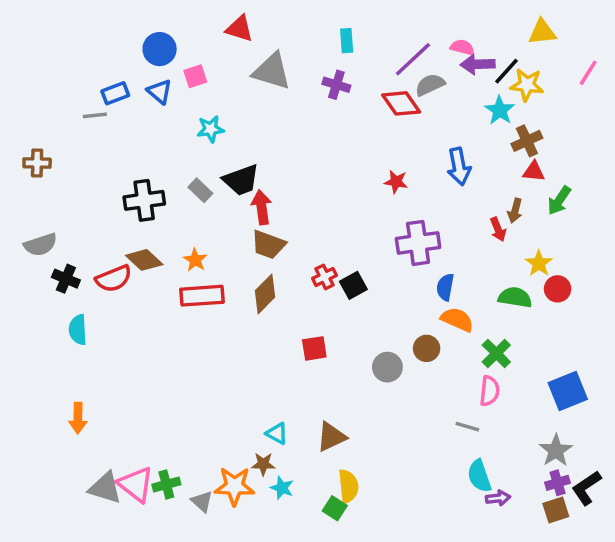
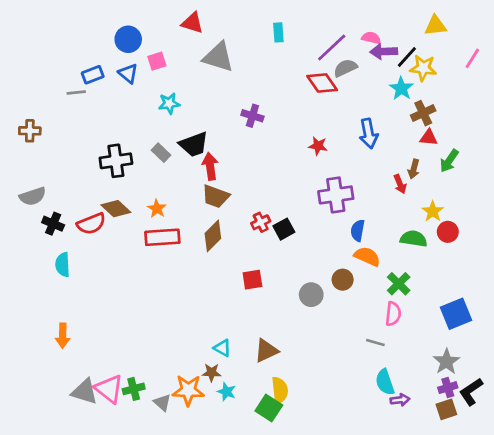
purple cross: (336, 85) -> (252, 116), moved
green square: (335, 508) -> (269, 408), size x1.4

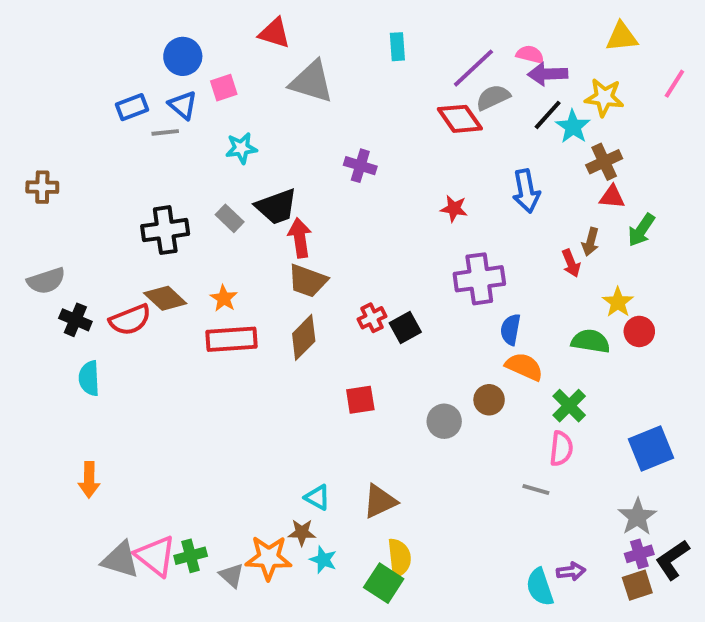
black line: (407, 57) -> (548, 115), moved
gray line: (76, 93) -> (165, 132), moved
cyan semicircle: (385, 382) -> (540, 587), moved

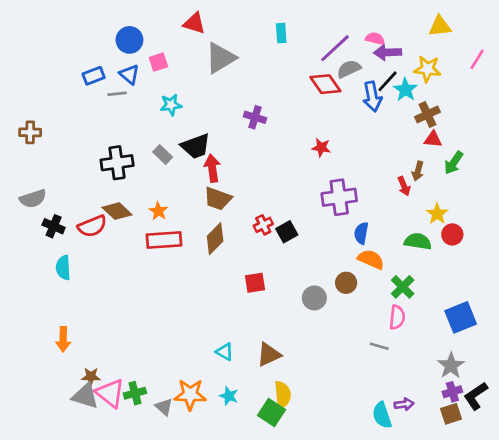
gray triangle: (312, 82) -> (221, 58), turned -48
blue arrow: (526, 191) -> (372, 97), moved
brown star: (302, 532) -> (91, 377), moved

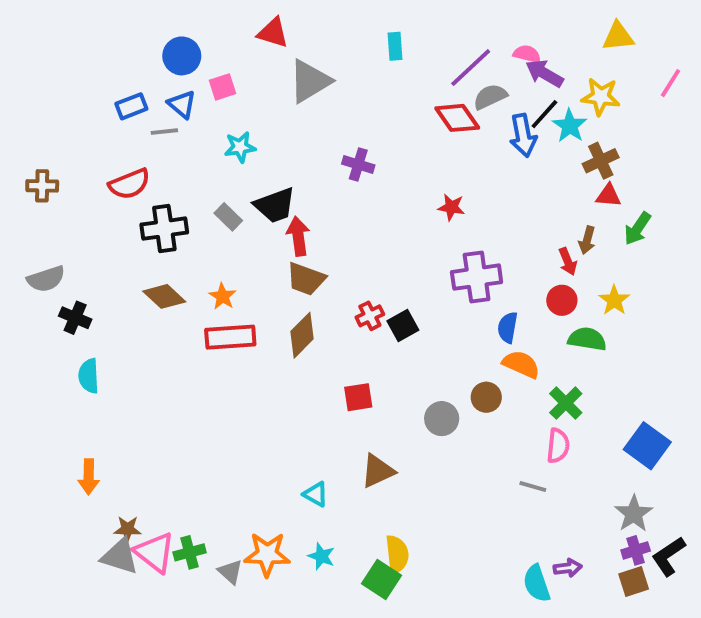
purple arrow: (387, 52) -> (544, 73), turned 32
red semicircle: (92, 226) -> (129, 184), moved
red circle: (452, 234) -> (562, 300), moved
blue square: (461, 317) -> (647, 446), turned -32
brown triangle: (269, 355) -> (378, 471), moved

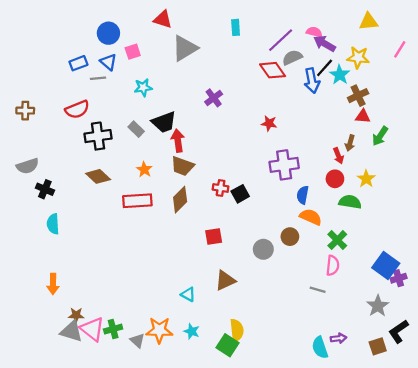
purple cross: (358, 165) -> (214, 98), turned 36
orange star: (223, 296) -> (144, 170), moved
red cross: (370, 316) -> (221, 188), turned 35
purple cross: (636, 550) -> (399, 278), moved

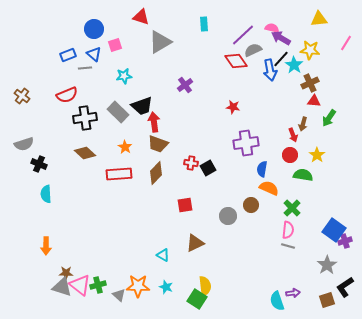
brown cross: (25, 111) -> (22, 96), turned 35
gray rectangle: (136, 129) -> (118, 112), size x1.5
gray line: (318, 290) -> (288, 246), moved

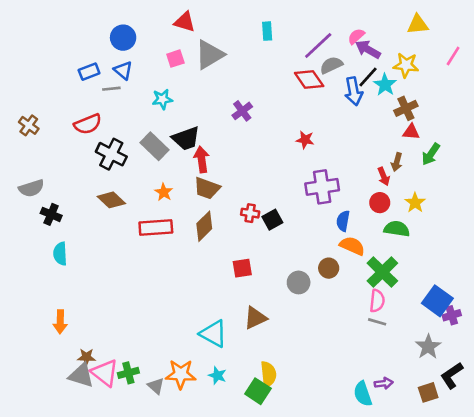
pink semicircle: (272, 28) -> (356, 36), turned -56
pink square: (115, 45) -> (175, 59), moved
black cross: (85, 118) -> (111, 154), turned 35
green cross: (292, 208) -> (382, 272), size x1.4
cyan triangle: (163, 255) -> (213, 334), size x1.6

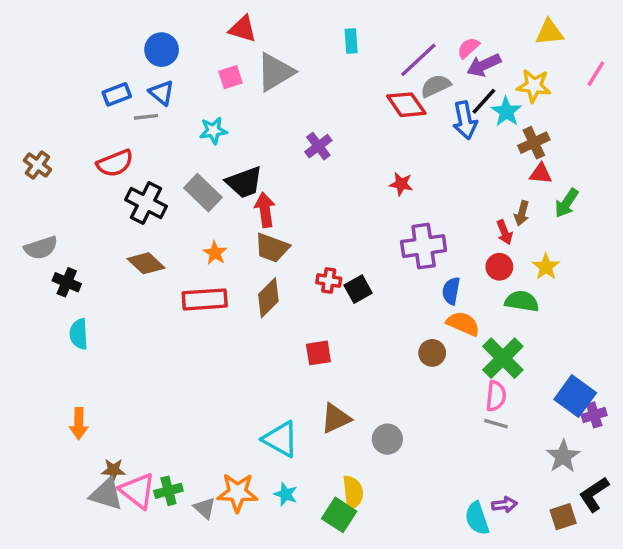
purple arrow: (368, 49) -> (484, 65), turned -55
gray circle: (299, 282) -> (387, 439), moved

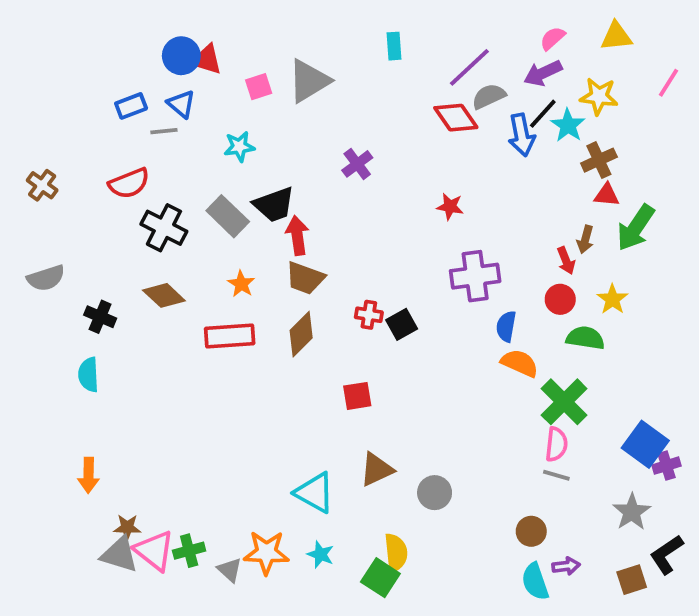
red triangle: (243, 29) -> (206, 60), moved
pink semicircle: (468, 48) -> (552, 38), moved
green arrow: (567, 203) -> (636, 228), size x1.4
black cross: (67, 282) -> (100, 317), moved
brown circle: (432, 353) -> (531, 531), moved

